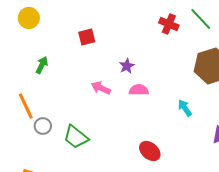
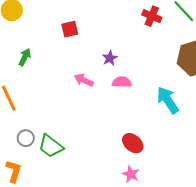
cyan arrow: (185, 108) -> (168, 100), size x1.6
gray circle: (43, 126) -> (26, 138), moved
green trapezoid: (76, 137) -> (51, 146), moved

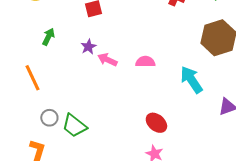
purple star: (110, 58) -> (88, 47), moved

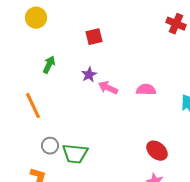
green trapezoid: (74, 126) -> (75, 154), turned -32

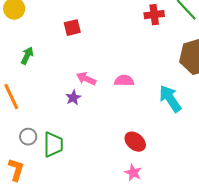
red cross: (176, 24) -> (154, 15), turned -30
purple star: (89, 75) -> (73, 98), moved
green trapezoid: (75, 154) -> (53, 145), turned -96

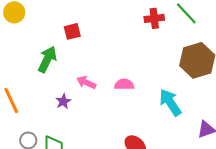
green arrow: (27, 56) -> (47, 59), moved, size x1.5
purple star: (73, 98) -> (63, 101), moved

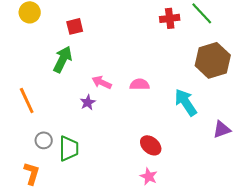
red square: (72, 31) -> (75, 26), moved
purple star: (63, 101) -> (88, 102), moved

